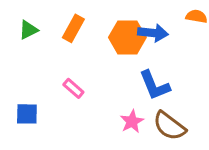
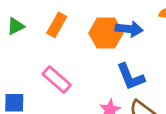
pink rectangle: (73, 88) -> (57, 80), size x1.5

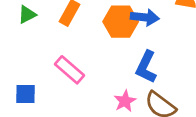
blue L-shape: (130, 77) -> (146, 67), turned 48

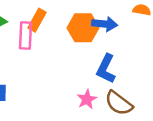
pink rectangle: (70, 70) -> (26, 35), moved, turned 52

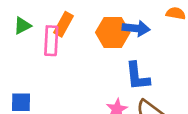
blue L-shape: (106, 69) -> (137, 76), turned -32

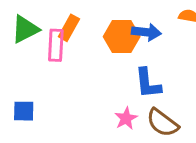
green triangle: (22, 26) -> (25, 29), size x1.5

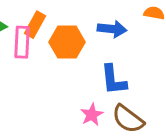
orange hexagon: (122, 37) -> (67, 42), moved

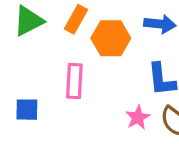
pink rectangle: (22, 42) -> (74, 81), moved

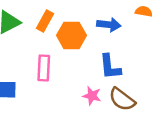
pink star: (138, 117) -> (92, 96), turned -30

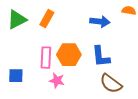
orange hexagon: (71, 35) -> (69, 55), moved
pink star: (92, 96) -> (57, 81), moved

